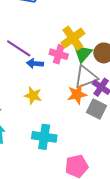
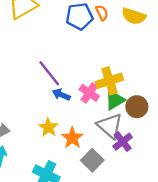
gray triangle: (86, 77) -> (110, 126), turned 45
orange star: (77, 94) -> (72, 138), moved, turned 30
gray square: (96, 109) -> (92, 160), moved

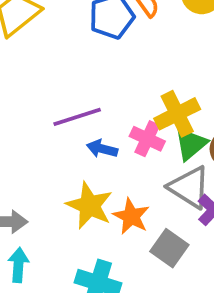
purple line: (49, 73) -> (77, 117), turned -60
yellow star: (48, 127) -> (89, 206), size x1.4

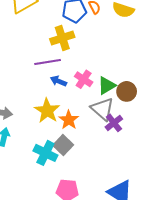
yellow cross: (177, 114) -> (62, 38), moved
gray square: (169, 248) -> (63, 145), moved

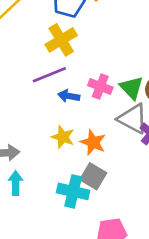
green triangle: (107, 86) -> (131, 88), turned -30
yellow star: (47, 111) -> (63, 137), size x0.7

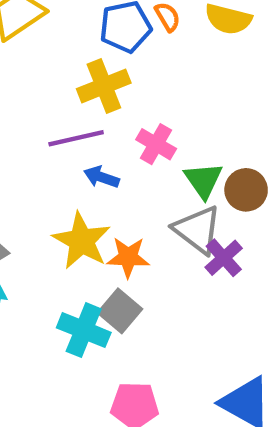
pink cross: (100, 86) -> (156, 144), moved
yellow star: (63, 137) -> (82, 241), size x1.5
orange star: (93, 142) -> (128, 257), turned -30

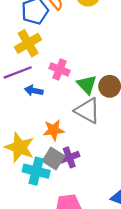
yellow star: (82, 241) -> (20, 147), moved
purple cross: (224, 258) -> (69, 157), moved, turned 30

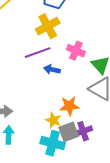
yellow star: (20, 147) -> (53, 120), moved, size x0.6
gray square: (53, 159) -> (69, 132), turned 36

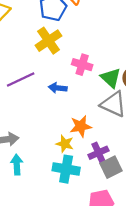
purple line: (38, 53) -> (21, 79), moved
gray square: (69, 132) -> (111, 167), moved

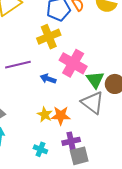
pink cross: (82, 65) -> (73, 63), size x1.5
yellow star: (65, 144) -> (45, 115), moved
cyan cross: (66, 169) -> (40, 149), size x0.6

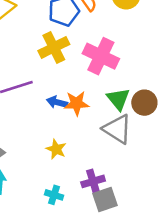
pink cross: (73, 63) -> (101, 56), moved
orange star: (61, 116) -> (77, 103), moved

